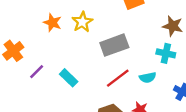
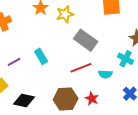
gray rectangle: (114, 45) -> (86, 40), turned 40
purple line: (37, 72) -> (14, 62), moved

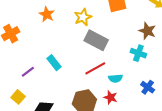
yellow star: (65, 14) -> (83, 17), moved
cyan semicircle: (105, 74) -> (115, 78), moved

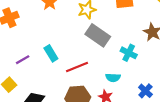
cyan cross: (138, 53) -> (129, 53), moved
red line: (95, 68) -> (77, 67), moved

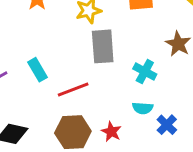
gray rectangle: (98, 35) -> (103, 46), turned 50
cyan semicircle: (113, 78) -> (143, 108), moved

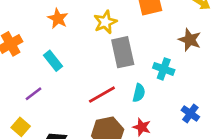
cyan rectangle: (37, 70) -> (53, 61), moved
cyan semicircle: (143, 108) -> (139, 93), moved, turned -72

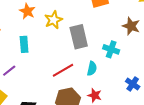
yellow star: (105, 22) -> (53, 20), moved
cyan rectangle: (53, 61) -> (24, 44), turned 35

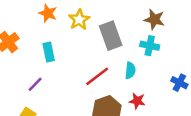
brown star: (131, 26) -> (154, 20), moved

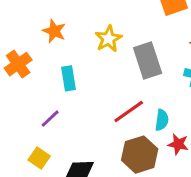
orange star: (48, 13) -> (54, 31), moved
cyan semicircle: (130, 70) -> (162, 120), moved

